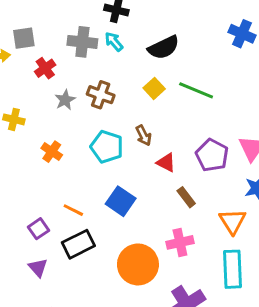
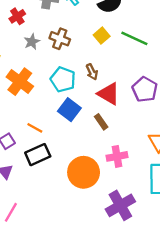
orange cross: (52, 152) -> (20, 82), size x1.6
red triangle: (166, 163) -> (109, 94), size x1.5
brown rectangle: (186, 197) -> (101, 122), moved
blue square: (121, 201) -> (69, 110), moved

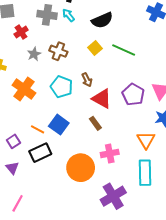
blue square: (69, 110) -> (59, 125), moved

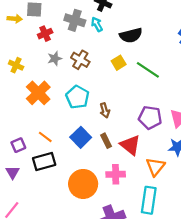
brown arrow: (87, 80) -> (105, 110), moved
purple pentagon: (133, 95) -> (150, 118), turned -30
red triangle: (102, 99) -> (130, 145), moved
blue square: (59, 125) -> (81, 137), moved

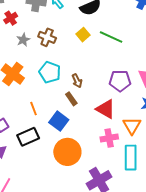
orange line: (45, 137) -> (34, 109), moved, turned 40
blue square: (81, 137) -> (59, 121), moved
brown rectangle: (106, 141) -> (71, 99), moved
pink cross: (116, 174) -> (109, 138), moved

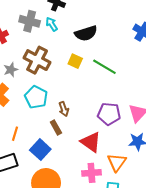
yellow square: (83, 35) -> (75, 61), turned -32
brown cross: (47, 37) -> (37, 60), size x1.4
gray star: (23, 40) -> (11, 70), moved
orange line: (34, 109) -> (15, 134), turned 32

